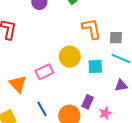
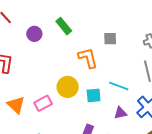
gray square: (116, 38) -> (110, 39), moved
orange triangle: (18, 84) -> (16, 105), moved

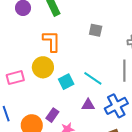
orange L-shape: (88, 58) -> (52, 41), moved
cyan square: (94, 95) -> (66, 82), turned -35

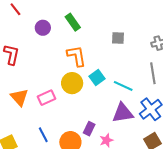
cyan square: (66, 82) -> (97, 78), moved
purple triangle: (88, 105) -> (123, 113), size x1.6

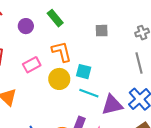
cyan square: (97, 78) -> (84, 72), turned -35
cyan line: (123, 86) -> (89, 93), moved
pink rectangle: (46, 98) -> (32, 65), moved

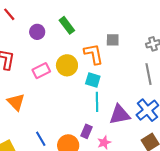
orange L-shape: (62, 52) -> (93, 54), moved
yellow circle: (59, 79) -> (67, 65), moved
cyan line: (89, 93) -> (97, 102), turned 66

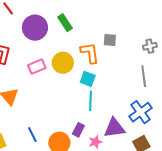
purple circle: (37, 32) -> (35, 28), size x1.6
purple triangle: (120, 115) -> (114, 128), moved

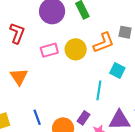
orange L-shape: (90, 53) -> (104, 43), turned 70
cyan square: (88, 79) -> (117, 71), moved

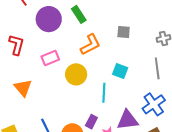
orange L-shape: (104, 43) -> (90, 45), moved
yellow circle: (76, 49) -> (76, 74), moved

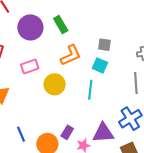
cyan square: (120, 71) -> (100, 65), moved
cyan line: (104, 93) -> (90, 90), moved

